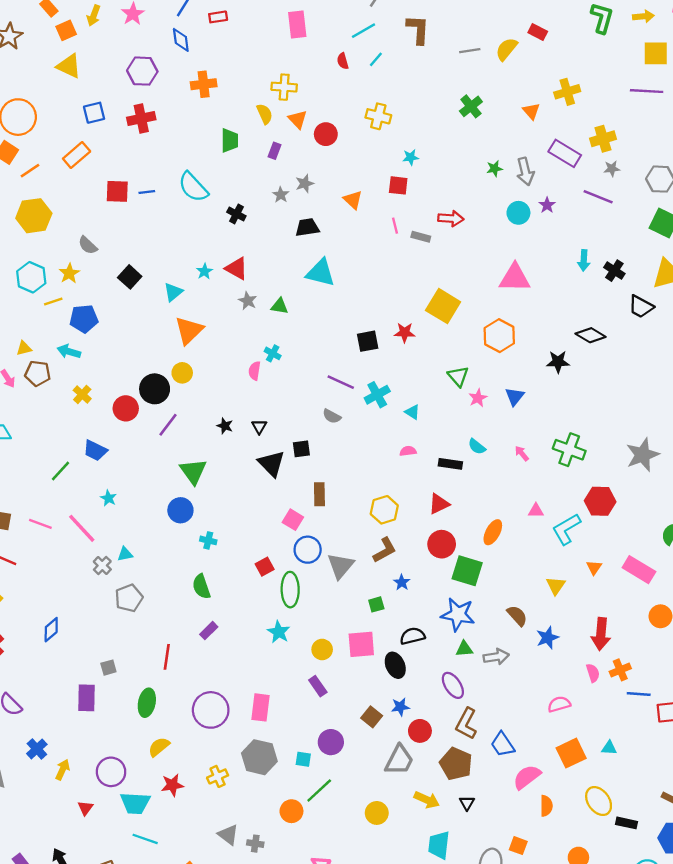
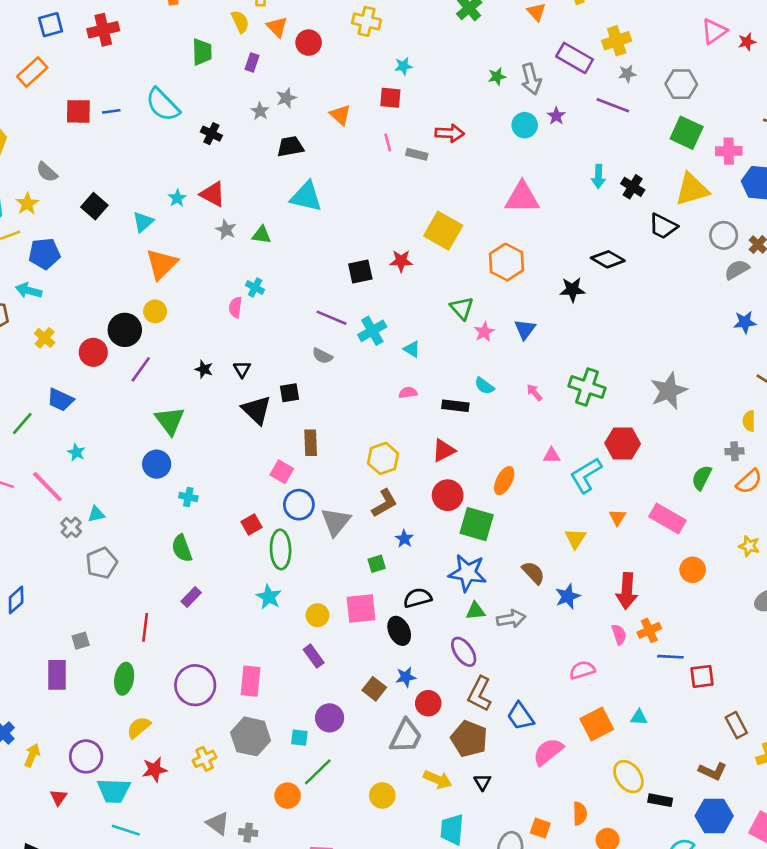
orange semicircle: (546, 806) -> (580, 814), moved

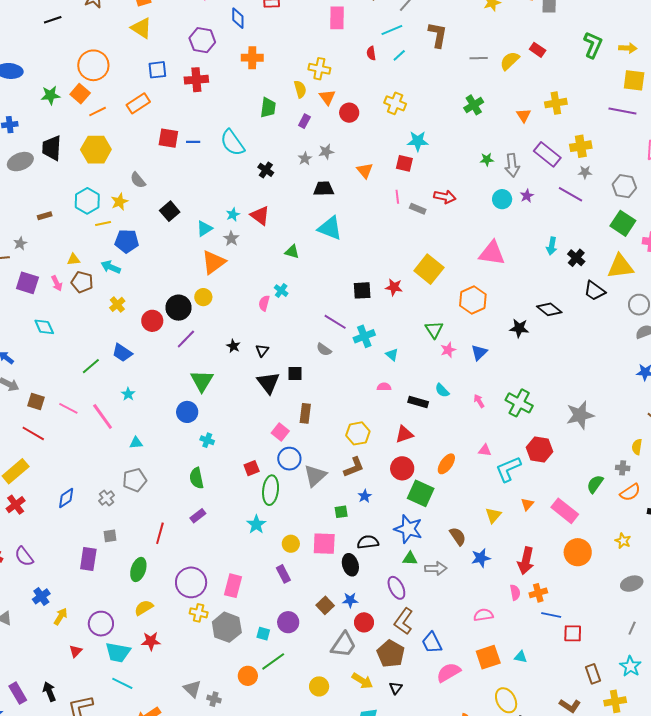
cyan star: (403, 66) -> (418, 141), size x1.5
gray star: (226, 230) -> (231, 239), moved
gray cross: (71, 527) -> (107, 498), moved
orange circle: (693, 570) -> (578, 552), size x1.4
yellow cross: (205, 759) -> (199, 613), moved, turned 30

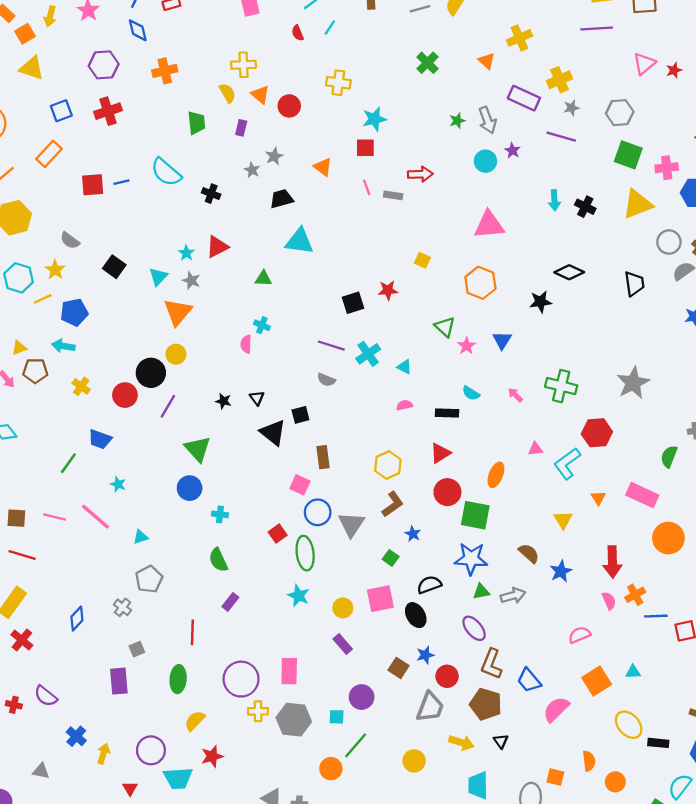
red triangle: (260, 216) -> (217, 247), turned -50
yellow square: (429, 269) -> (422, 260), size x0.5
black trapezoid: (595, 291) -> (634, 284), moved, turned -120
green square: (341, 512) -> (391, 558), turned -32

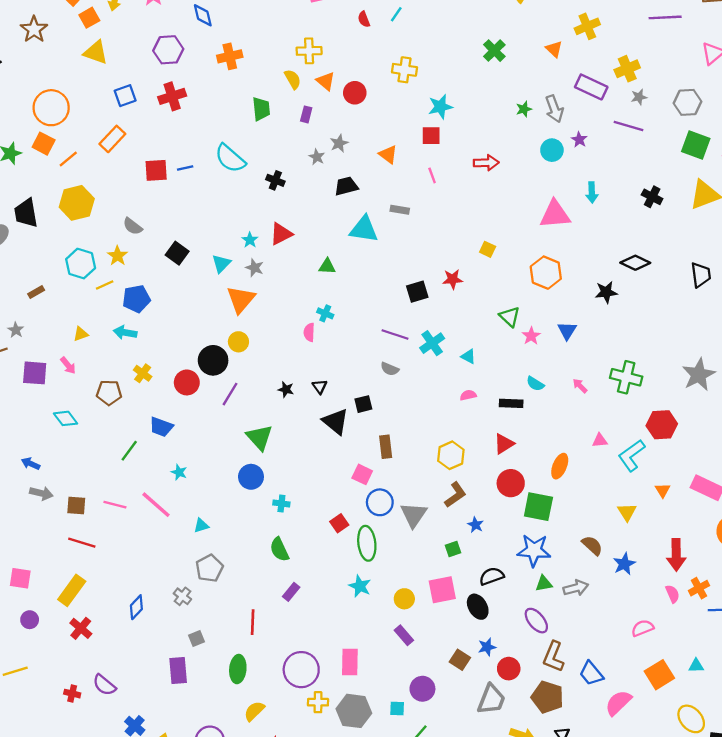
gray rectangle: (393, 195) -> (400, 210), moved
cyan arrow: (554, 200) -> (592, 192), moved
brown pentagon: (35, 371) -> (109, 393), moved
green square: (391, 558) -> (453, 549), turned 35

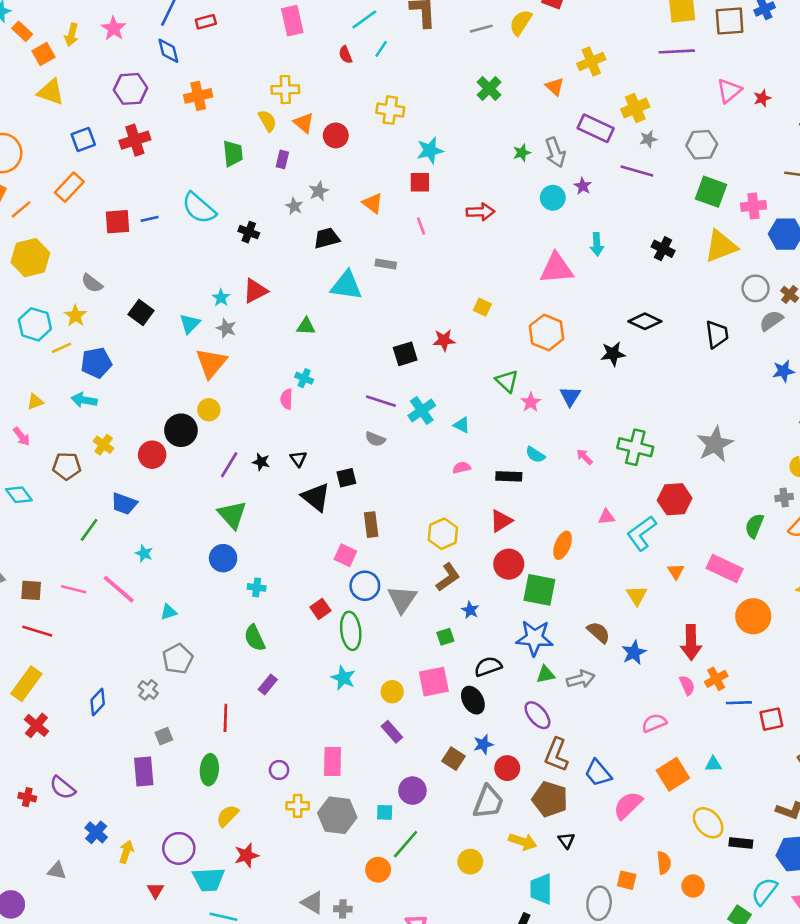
purple line: (230, 394) -> (229, 465), moved
purple circle: (301, 670) -> (279, 770), size x0.5

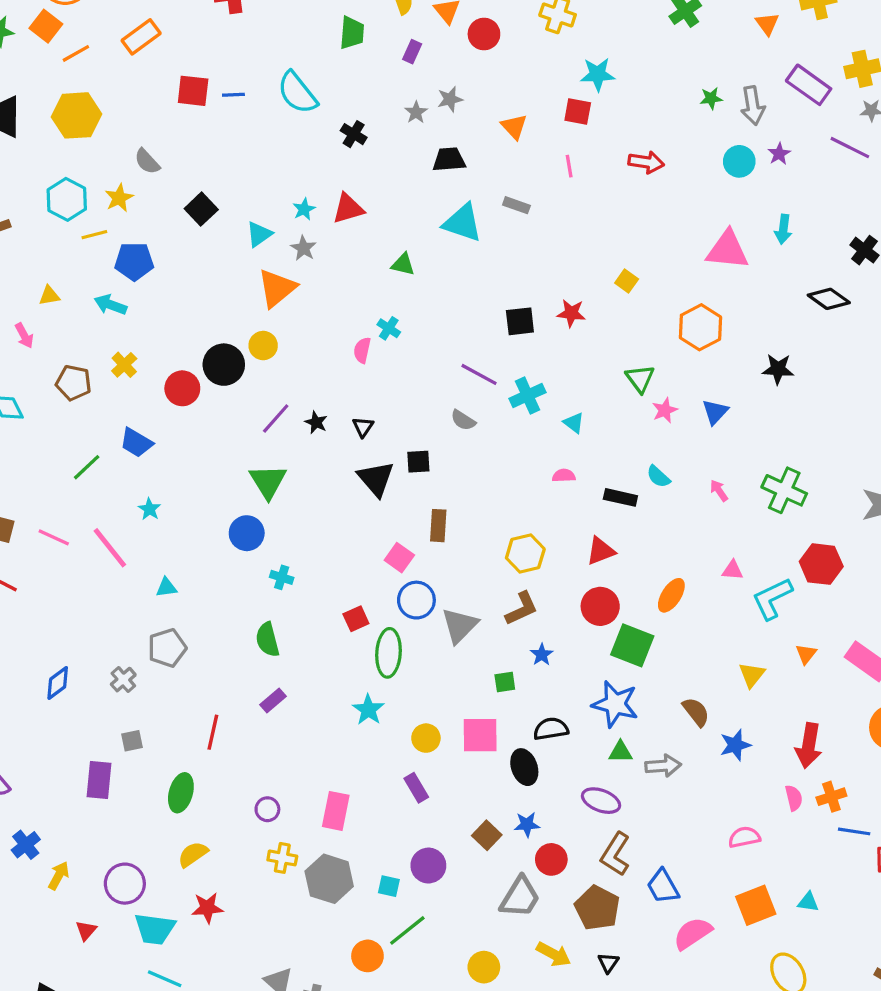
black diamond: (645, 321) -> (829, 299), moved
purple ellipse: (537, 715) -> (601, 801), turned -40

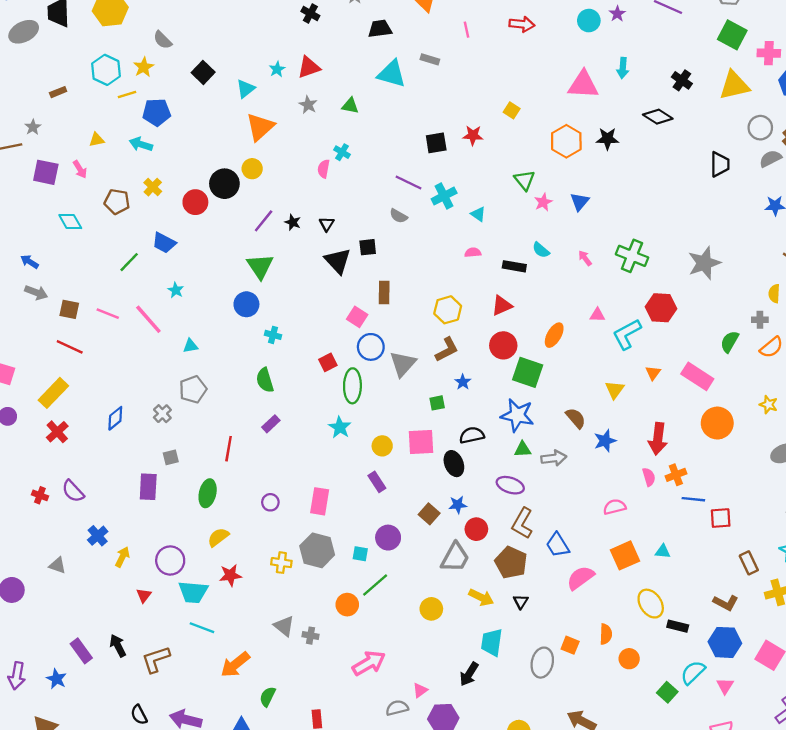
gray star: (303, 248) -> (308, 105), moved
black star: (778, 369) -> (607, 139), moved
yellow cross: (282, 858) -> (281, 563), moved

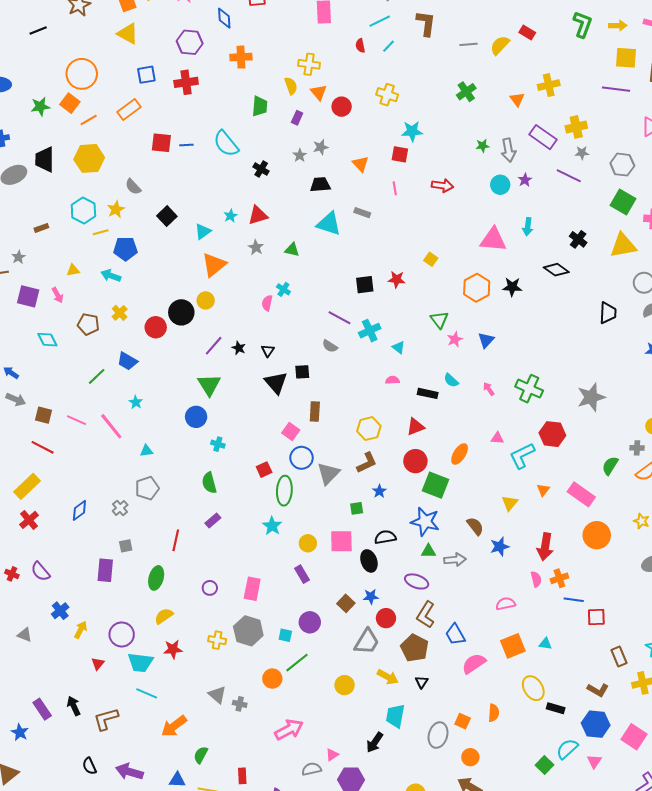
orange circle: (629, 659) -> (470, 757), moved

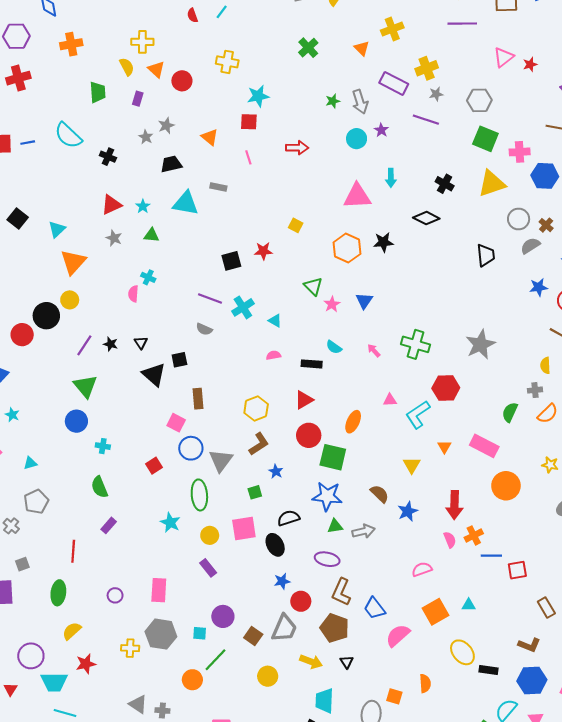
cyan star: (231, 216) -> (143, 206), moved
green ellipse: (284, 491) -> (199, 495), moved
brown square: (346, 603) -> (253, 636), moved

